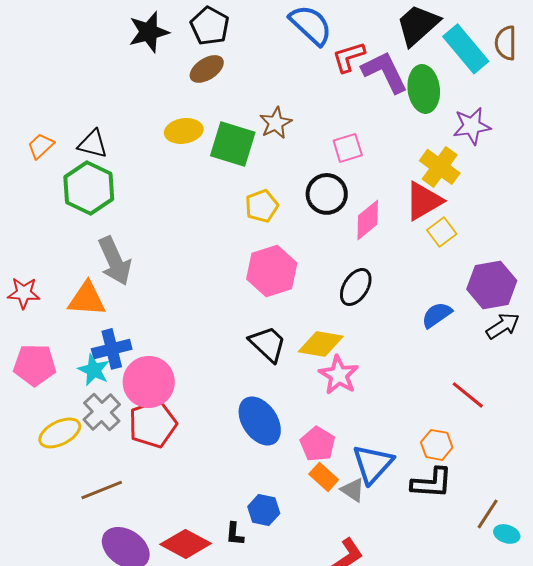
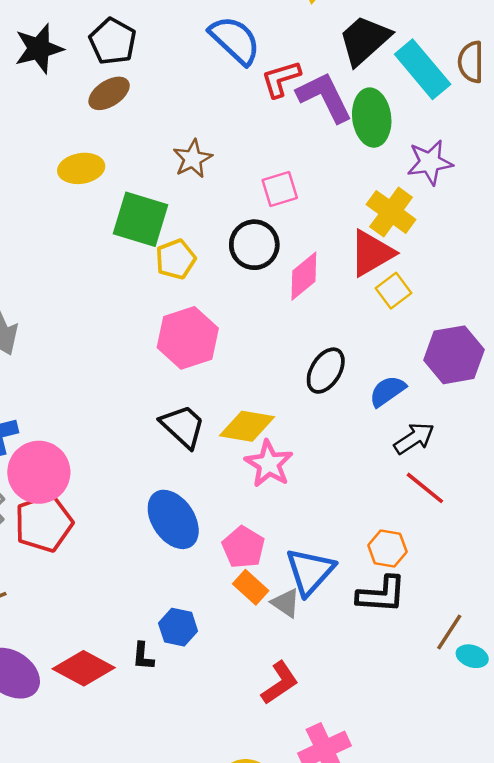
green square: (233, 144) -> (141, 219), moved
black ellipse: (356, 287) -> (326, 371), moved
black arrow: (503, 326) -> (414, 438), moved

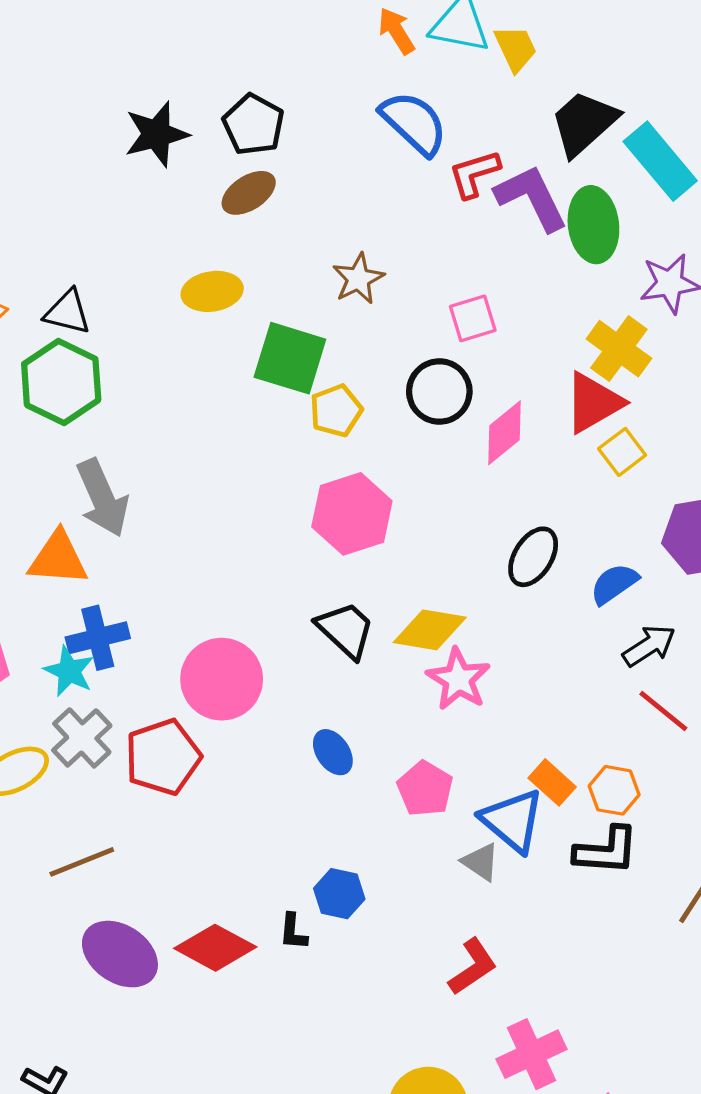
pink circle: (39, 472) -> (222, 679), moved
blue ellipse: (173, 519) -> (333, 752), size x0.6
blue triangle: (310, 571) -> (512, 821), turned -32
orange rectangle: (251, 587) -> (552, 782), moved

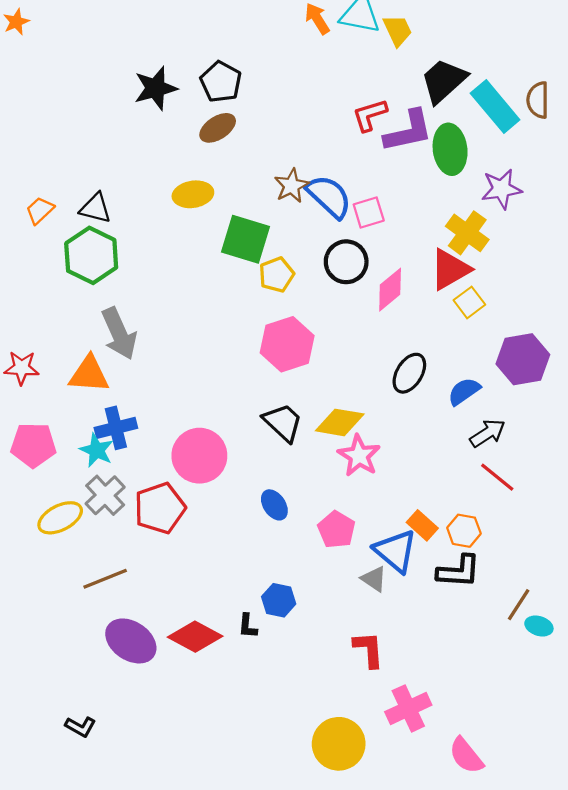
blue semicircle: (414, 123) -> (329, 196), moved
purple L-shape: (532, 198) -> (408, 131), turned 104
red L-shape: (473, 967) -> (369, 650), turned -60

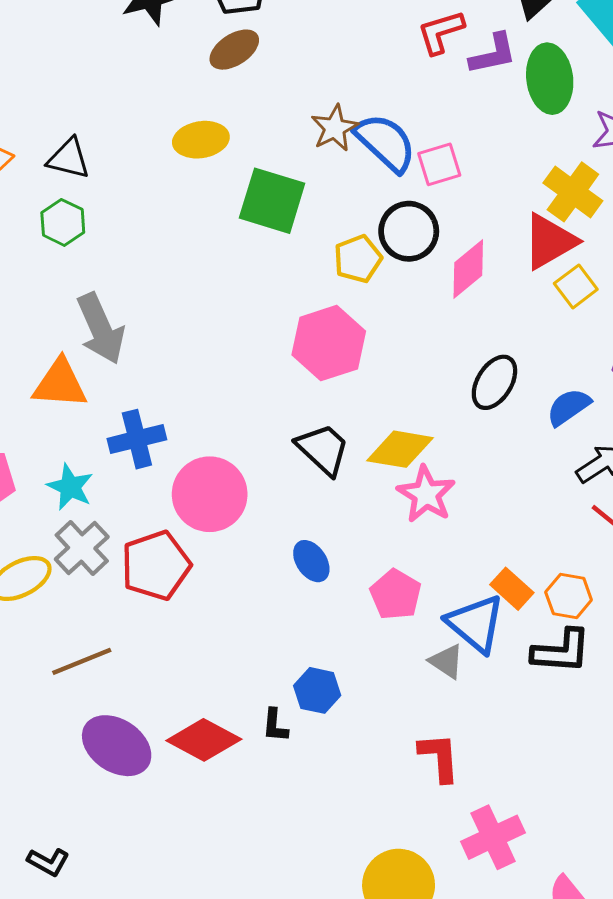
purple L-shape: (408, 131) -> (493, 54), size x0.7
green hexagon: (91, 255) -> (63, 222), size x0.6
yellow pentagon: (277, 275) -> (358, 259), moved
blue cross: (116, 428) -> (137, 439), moved

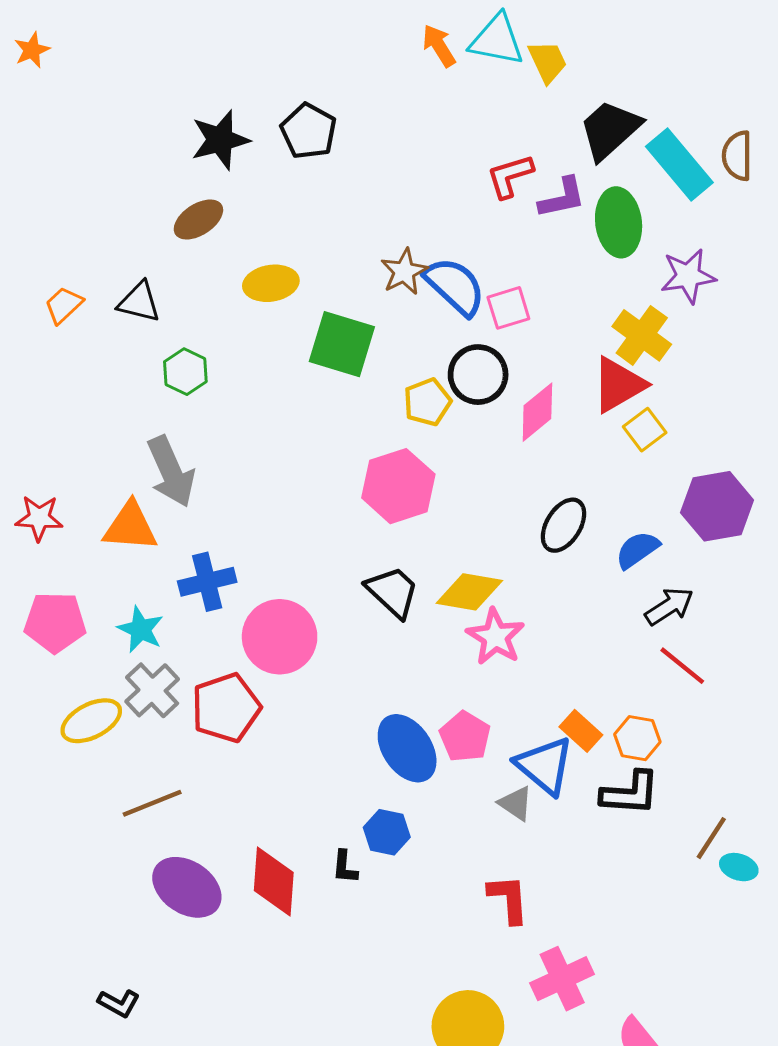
brown ellipse: (234, 50) -> (198, 220), moved
green hexagon: (63, 222) -> (185, 372), moved
blue ellipse: (311, 561) -> (407, 748), moved, size x1.6
red diamond: (204, 740) -> (274, 882), turned 66

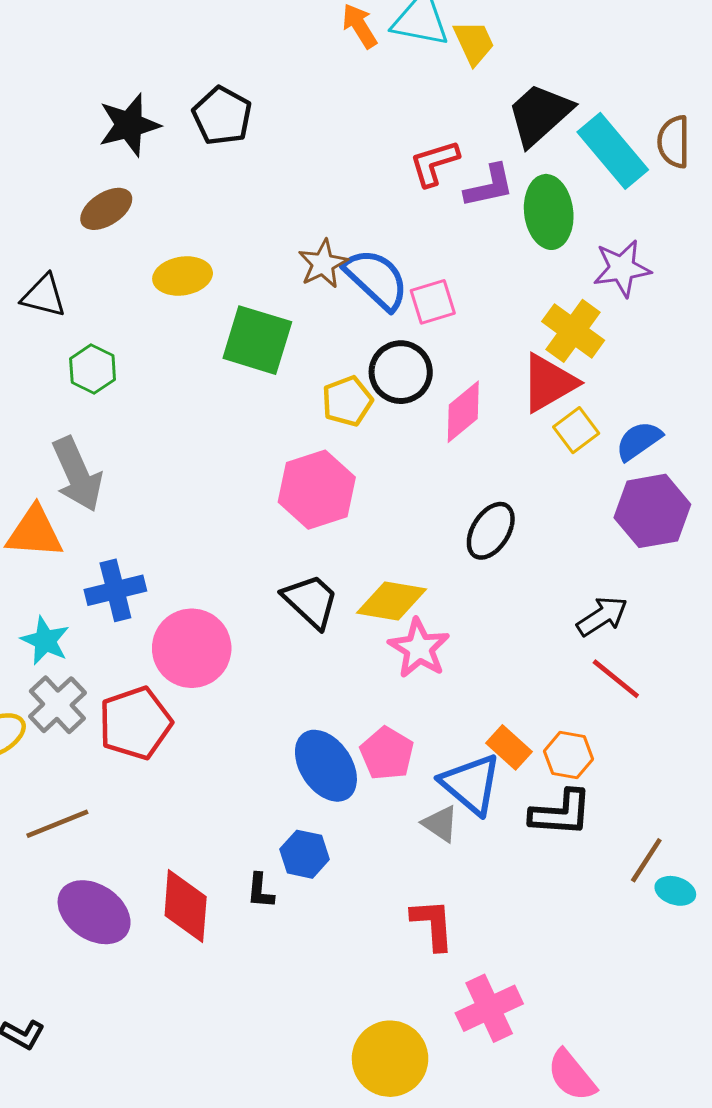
blue semicircle: (637, 550) -> (639, 441), moved

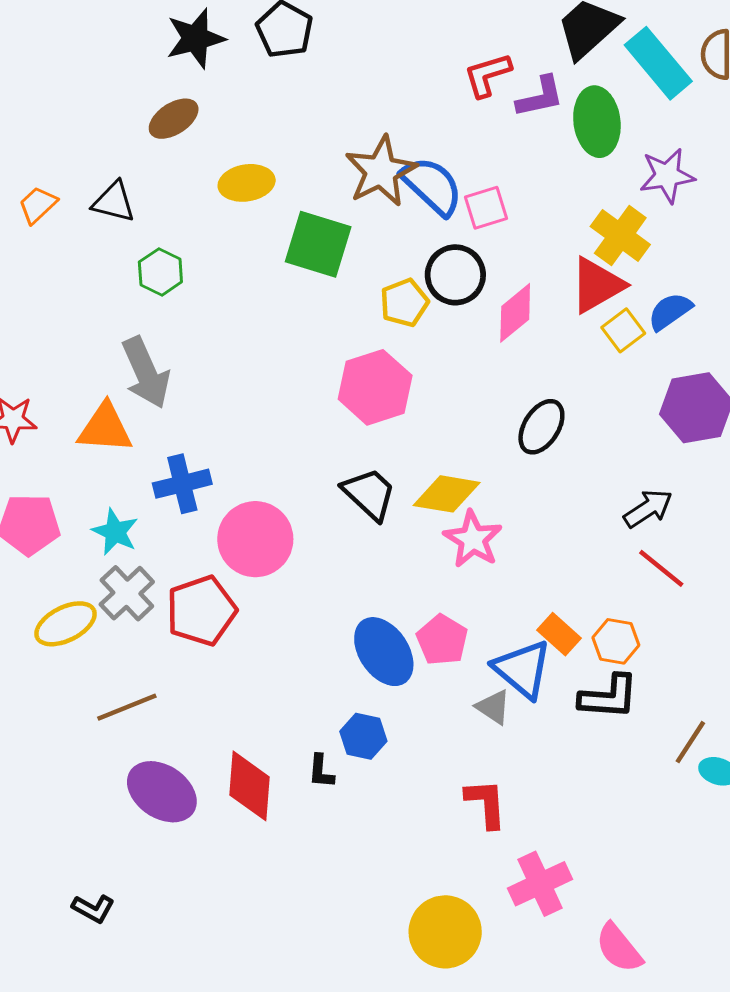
brown star: (323, 264) -> (381, 171), size x1.5
blue semicircle: (639, 441) -> (670, 311), moved

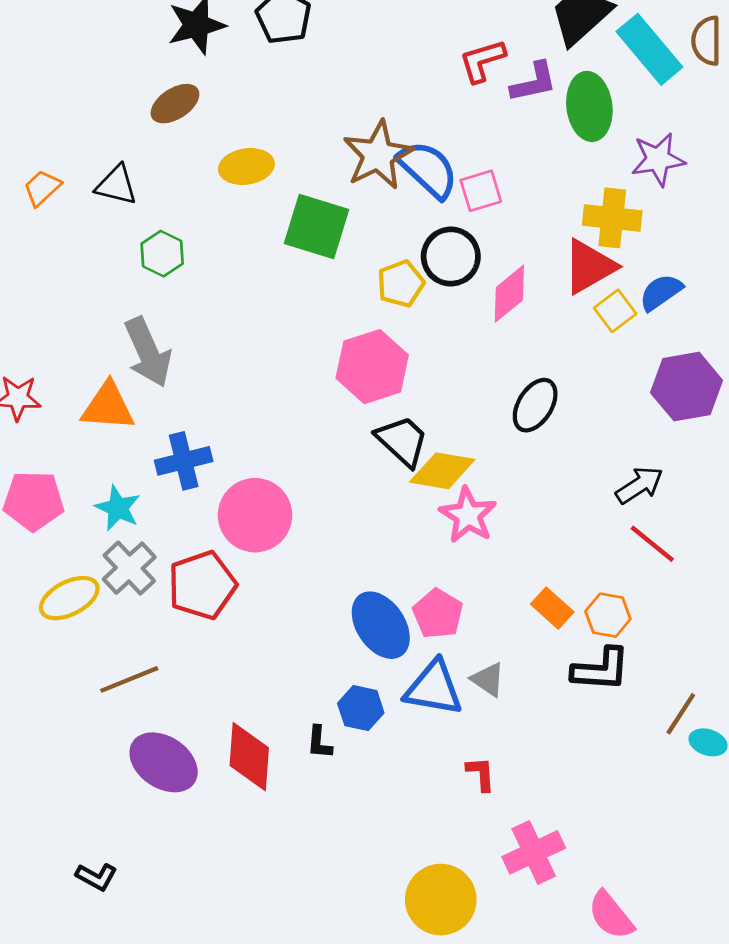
yellow cross: (620, 235) -> (612, 218), turned -30
black trapezoid: (369, 494) -> (402, 441), moved
blue triangle: (523, 669) -> (434, 688), moved, turned -30
red L-shape: (486, 803) -> (481, 774), size x0.7

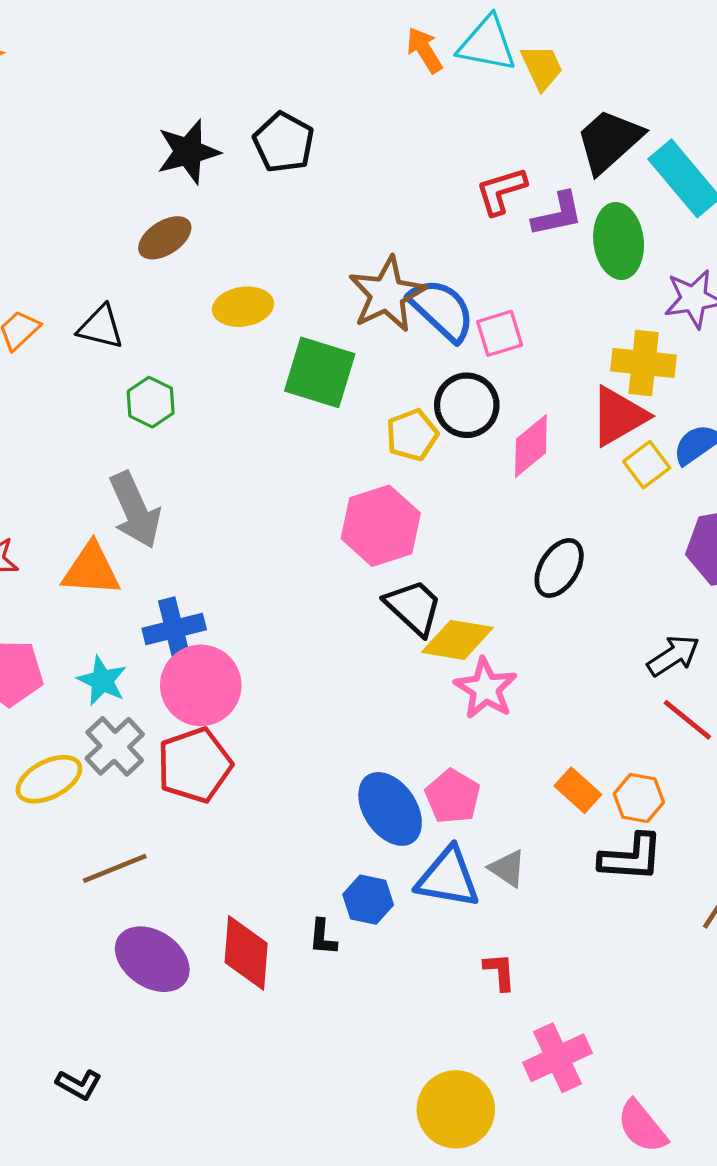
pink circle: (255, 515) -> (201, 685), moved

